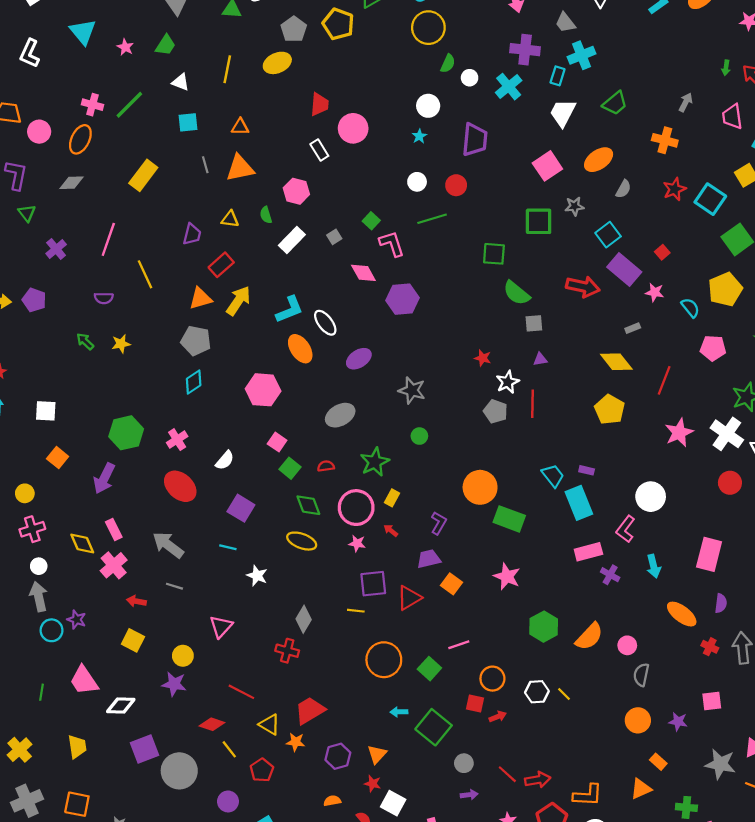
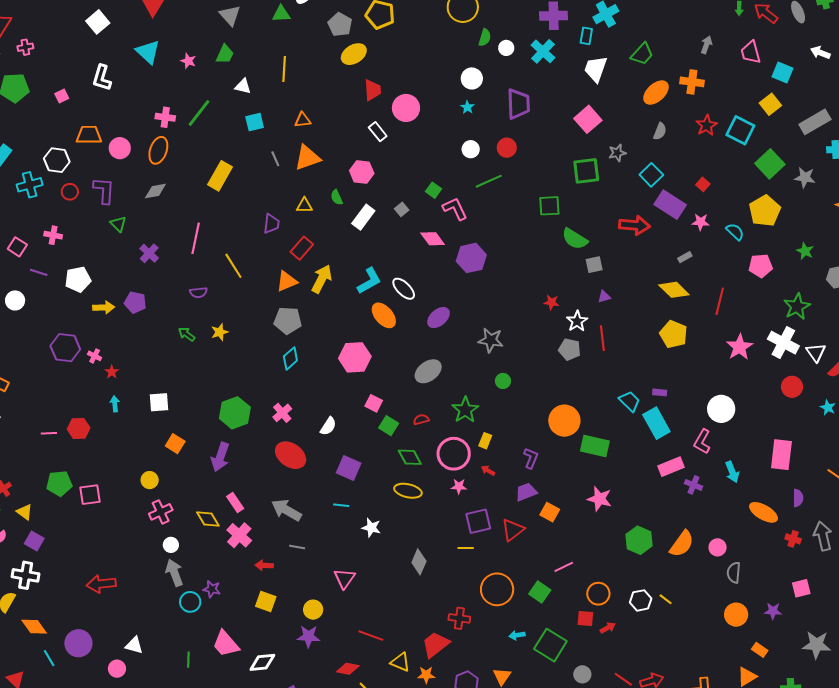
yellow ellipse: (277, 63) -> (354, 54), moved
orange ellipse: (599, 160) -> (656, 93), moved
red cross: (287, 651) -> (459, 618), moved

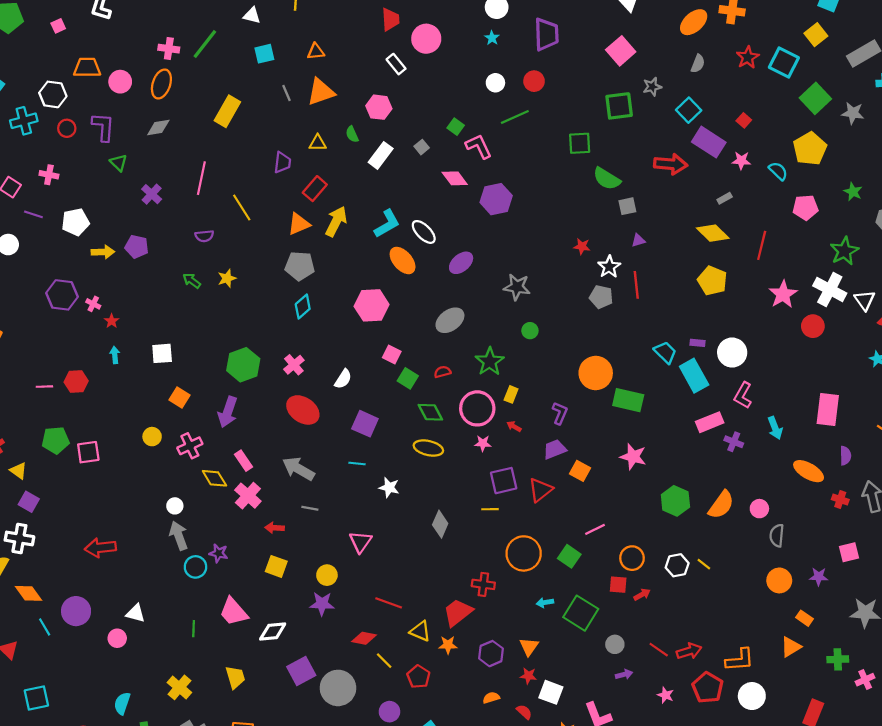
red circle: (792, 387) -> (813, 326), moved
white circle: (721, 409) -> (732, 353), moved
pink cross: (161, 512) -> (190, 446), moved

